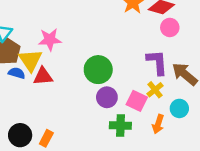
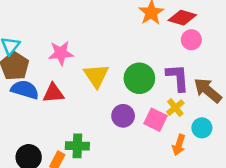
yellow triangle: (30, 60) -> (96, 76), moved
green circle: (98, 70) -> (139, 78), moved
blue semicircle: (17, 73) -> (25, 90), size x1.5
green cross: (120, 126) -> (77, 146), moved

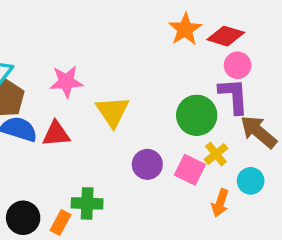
green circle: (139, 78) -> (197, 115), moved
purple L-shape: (178, 78) -> (234, 96), moved

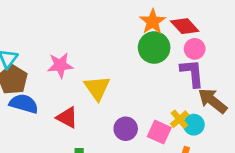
red diamond: (226, 36) -> (185, 26), turned 32
green circle: (197, 115) -> (154, 48), moved
red triangle: (56, 134) -> (67, 117), moved, turned 35
cyan circle: (251, 181) -> (194, 125), moved

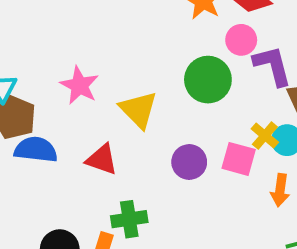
green circle: (154, 48) -> (208, 80), moved
pink circle: (195, 49) -> (241, 40), moved
pink star: (60, 65) -> (79, 85), turned -30

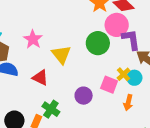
pink circle: (241, 40) -> (117, 25), size x1.5
purple circle: (189, 162) -> (84, 96), moved
green cross: (129, 219) -> (51, 109), turned 36

